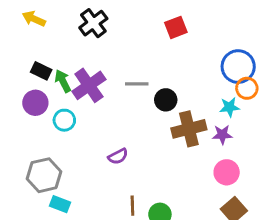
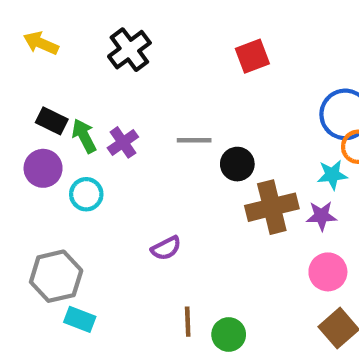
purple cross: (89, 85) -> (123, 142), size x0.6

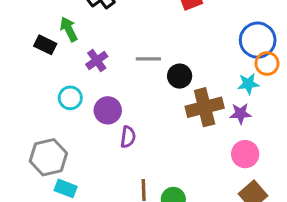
green arrow: (84, 136) -> (69, 29), moved
purple circle: (43, 168) -> (108, 110), moved
purple semicircle: (166, 248) -> (128, 137), turned -55

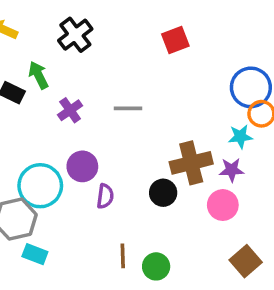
black circle: (180, 76) -> (163, 193), moved
cyan circle: (70, 98) -> (40, 186), moved, size x1.6
pink circle: (245, 154) -> (223, 205), moved

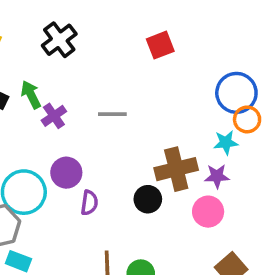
green arrow: (38, 75) -> (31, 95), moved

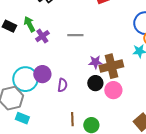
purple circle: (66, 173) -> (42, 74), moved
purple star: (217, 176) -> (95, 62), moved
pink circle: (208, 212) -> (113, 90), moved

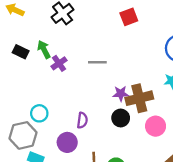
purple circle: (42, 74) -> (67, 142), moved
cyan circle: (25, 79) -> (39, 113), size x0.6
pink circle: (113, 90) -> (156, 126), moved

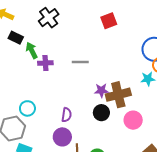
black rectangle: (21, 52) -> (16, 38), moved
purple cross: (59, 63) -> (45, 63), turned 32
purple circle: (67, 142) -> (62, 137), moved

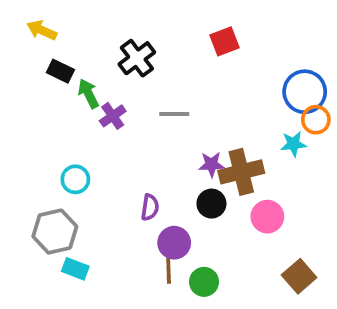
black cross: (49, 18) -> (137, 58), moved
purple cross: (45, 63) -> (113, 116), turned -32
cyan circle: (27, 108) -> (75, 179), moved
purple circle: (62, 137) -> (174, 243), moved

